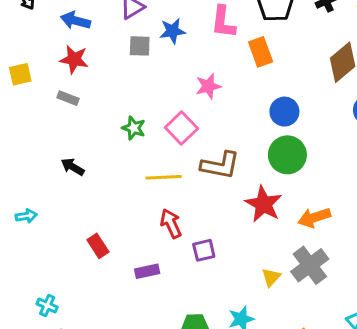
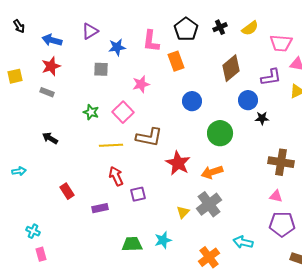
gray square: (140, 46) -> (101, 69), moved
red star: (74, 59) -> (51, 66), turned -30
green circle: (287, 155) -> (220, 133), moved

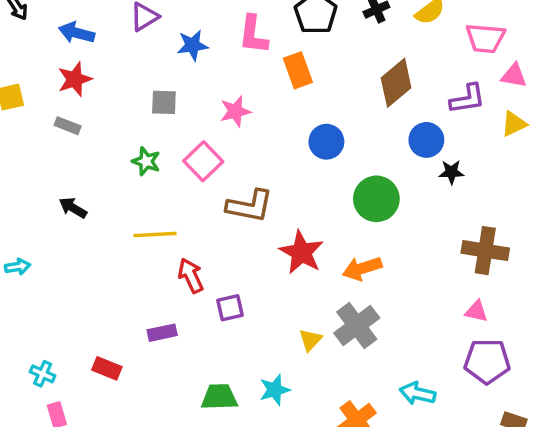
gray square: (101, 69) -> (164, 102), moved
yellow line: (111, 145) -> (155, 235), moved
red rectangle: (67, 191) -> (107, 368), moved, turned -35

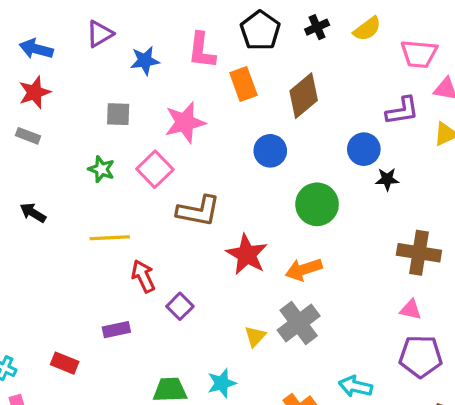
brown diamond: (396, 83) -> (304, 96), moved
pink star: (235, 111) -> (185, 122), size x1.4
purple square: (230, 308) -> (180, 306), turned -32

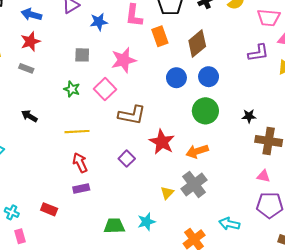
blue circle: (364, 149) -> (209, 77), moved
black star: (387, 179) -> (249, 116), moved
red arrow: (143, 276) -> (80, 163), moved
purple square: (180, 306) -> (127, 159), moved

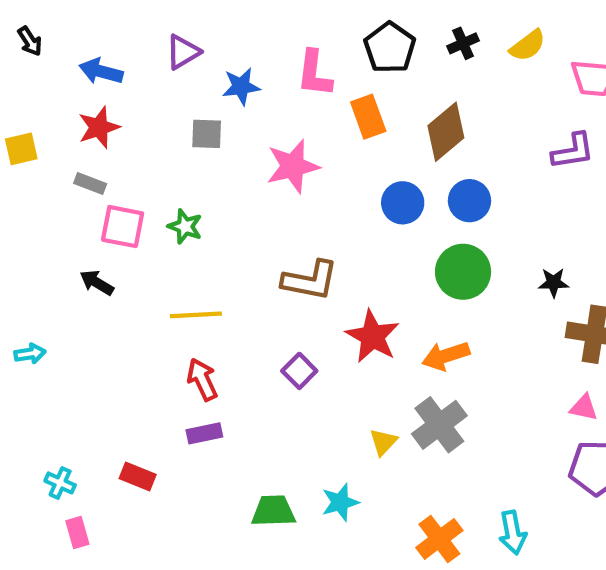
gray square: (82, 55) -> (207, 134), moved
pink square: (105, 89) -> (123, 227), moved, turned -35
cyan arrow: (229, 224) -> (513, 533), moved, turned -114

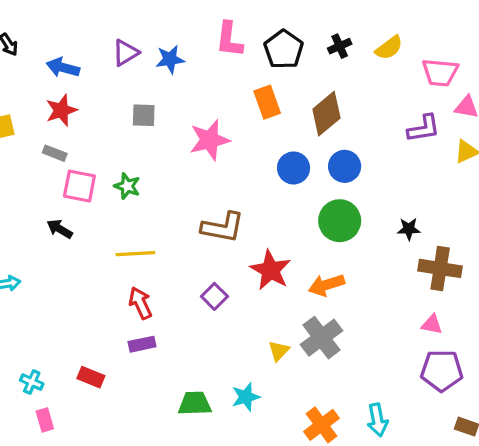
pink L-shape: (314, 74) -> (229, 40), moved
blue star: (241, 86) -> (170, 59), moved

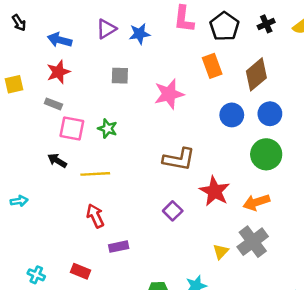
yellow line: (135, 254) -> (95, 174), moved
red arrow: (140, 303) -> (95, 216), moved

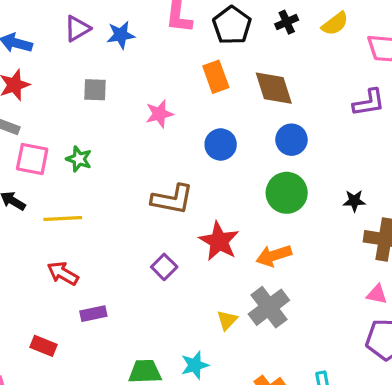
brown diamond: (256, 74) -> (274, 88), turned -68
pink star: (169, 94) -> (159, 114), size x0.7
blue circle: (232, 115) -> (221, 144), moved
red arrow: (95, 216) -> (63, 273), turned -35

